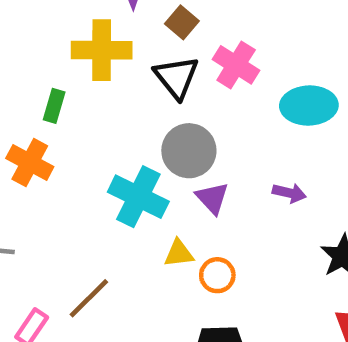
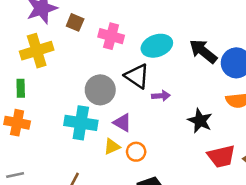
black triangle: (176, 77) -> (137, 76), moved
purple triangle: (212, 198) -> (122, 123), moved

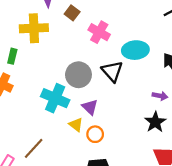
purple arrow: (161, 96) -> (160, 96), moved
yellow triangle: (112, 147) -> (76, 125), turned 48

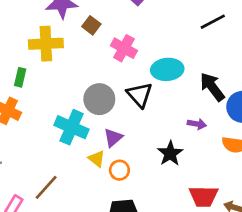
purple triangle: (90, 107) -> (113, 138), turned 35
black star: (155, 122) -> (170, 153), moved

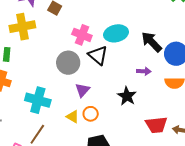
pink cross: (124, 48) -> (82, 35), moved
cyan cross: (72, 127) -> (38, 100), moved
yellow triangle: (97, 159) -> (73, 117), moved

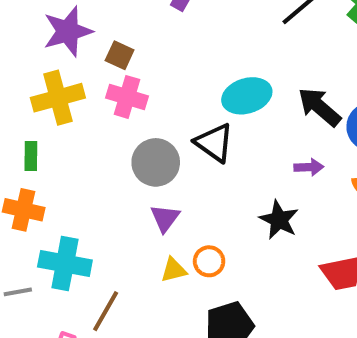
pink cross: (82, 35) -> (127, 97), moved
purple triangle: (82, 90) -> (165, 218), moved
cyan cross: (38, 100) -> (65, 263), moved
yellow triangle: (73, 117) -> (174, 270), turned -40

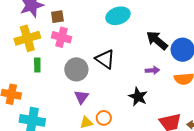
brown square: (120, 55) -> (57, 17), turned -32
cyan ellipse: (247, 96) -> (118, 16), moved
green rectangle: (31, 156) -> (37, 65), moved

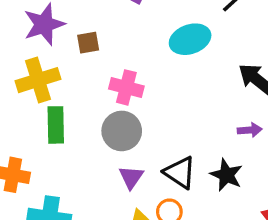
pink cross: (62, 37) -> (126, 87), moved
black triangle: (105, 59) -> (180, 172), moved
green rectangle: (37, 65) -> (56, 125), size x1.5

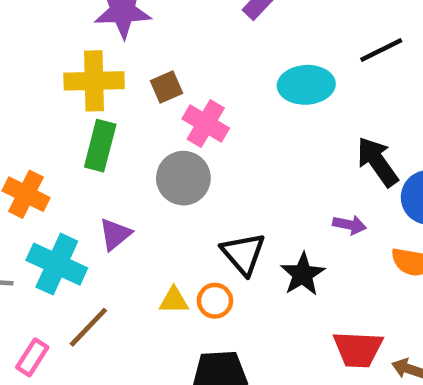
brown square: (88, 43) -> (166, 87), moved, turned -30
purple triangle: (131, 177) -> (115, 234), moved

